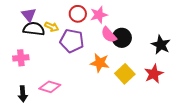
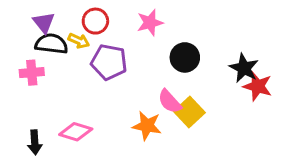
red circle: (78, 14) -> (95, 21), moved
pink semicircle: (109, 35) -> (170, 101), moved
pink cross: (21, 58) -> (32, 73), moved
orange star: (100, 63) -> (147, 126), moved
red star: (154, 74) -> (258, 86), moved, turned -30

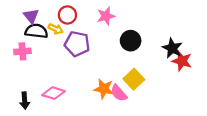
pink semicircle: (170, 101) -> (119, 93), moved

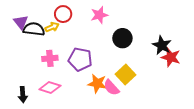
purple triangle: (31, 16) -> (21, 22), moved
yellow arrow: (56, 29) -> (52, 27), turned -48
purple pentagon: (77, 44) -> (80, 59), moved
pink cross: (22, 51) -> (50, 58), moved

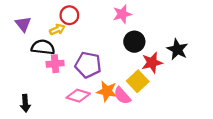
pink star: (99, 15) -> (122, 14), moved
black semicircle: (34, 29) -> (43, 47), moved
red star: (171, 57) -> (152, 63), moved, turned -30
pink diamond: (50, 88) -> (78, 96), moved

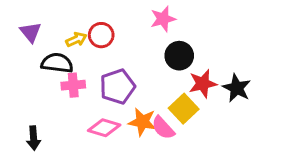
red circle: (69, 15) -> (101, 35), moved
black star: (177, 49) -> (237, 88), moved
purple pentagon: (88, 65) -> (117, 87), turned -30

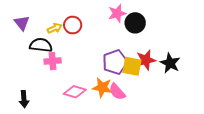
black circle: (179, 56) -> (135, 23), moved
purple pentagon: (117, 87) -> (115, 62), moved
yellow square: (184, 109) -> (132, 66), moved, turned -36

